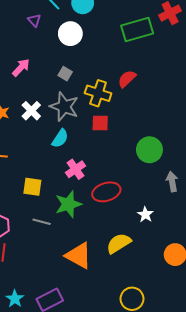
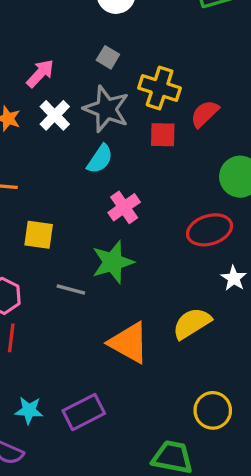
pink arrow: (21, 68) -> (40, 73), moved
red semicircle: (127, 79) -> (205, 114), moved
yellow square: (32, 187) -> (39, 235), moved
red ellipse: (106, 192) -> (210, 230), moved
cyan star: (15, 299) -> (29, 410), turned -30

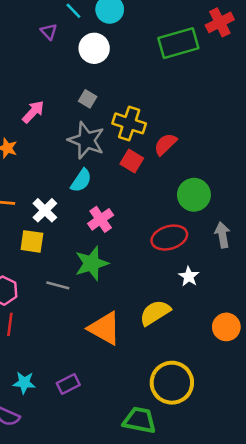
white cross: (55, 115) -> (45, 210), moved
red square: (163, 135) -> (132, 161), turned 30
yellow circle: (213, 410) -> (172, 383), size x1.4
purple rectangle: (84, 412) -> (68, 384), size x0.7

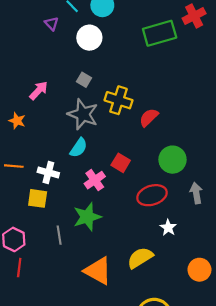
red square: (132, 161) -> (121, 163), moved
white cross: (45, 210) -> (48, 173), turned -30
gray line: (58, 285) -> (59, 235), turned 66

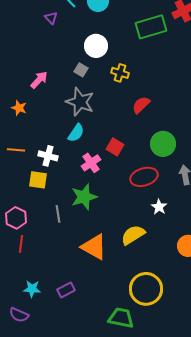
white circle: (89, 38) -> (96, 46), moved
yellow cross: (119, 100) -> (120, 73), moved, size x0.7

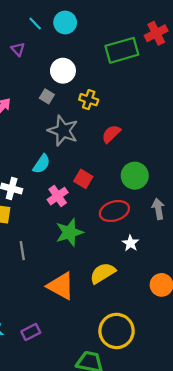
purple triangle: (51, 18) -> (18, 49), moved
gray star: (80, 102) -> (63, 131), moved
green star: (84, 197) -> (69, 232), moved

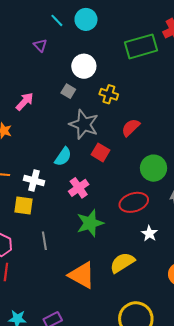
red square: (83, 179) -> (100, 152), moved

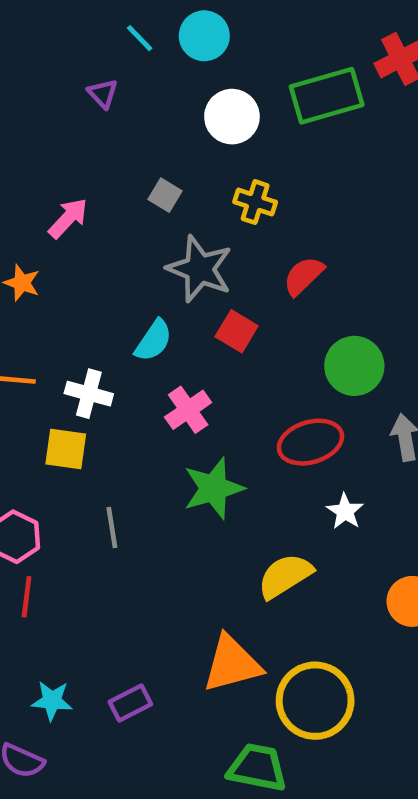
white circle: (84, 66) -> (232, 117), moved
orange triangle: (82, 275) -> (232, 664), moved, turned -44

